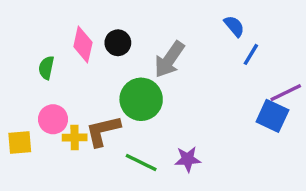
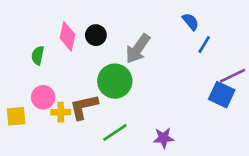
purple star: (188, 159) -> (164, 138), moved
green line: (141, 162) -> (115, 132), turned -60

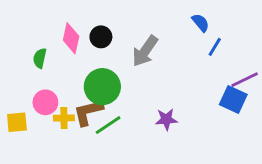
green circle: (115, 81) -> (102, 87), moved
green line: (115, 132) -> (108, 125), moved
purple star: (164, 138) -> (166, 119), moved

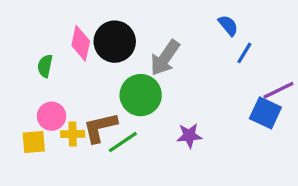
black circle: (101, 37) -> (115, 42), size x1.6
green circle: (102, 87) -> (141, 95), moved
yellow square: (17, 122) -> (34, 142), moved

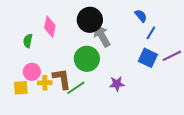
black circle: (115, 42) -> (90, 20), moved
gray arrow: (165, 58) -> (102, 36), turned 115
blue square: (265, 113) -> (148, 58), moved
brown L-shape: (100, 127) -> (62, 79), turned 95

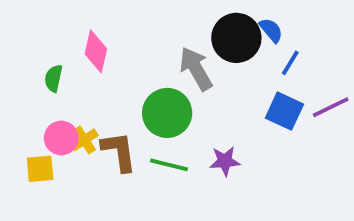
black circle: (90, 20) -> (236, 38), moved
yellow cross: (45, 83) -> (84, 140), moved, turned -32
green line: (76, 88) -> (169, 165), moved, turned 48

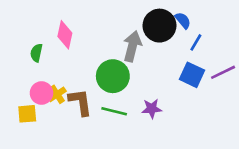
gray arrow: (196, 69) -> (132, 46), turned 44

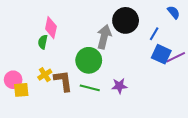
blue semicircle: (183, 20) -> (174, 12), moved
green semicircle: (36, 53) -> (43, 42), moved
blue square: (192, 75) -> (161, 54), moved
pink circle: (41, 93) -> (13, 80), moved

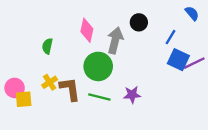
black circle: (126, 20) -> (139, 22), size x0.6
pink diamond: (51, 28) -> (87, 30), moved

